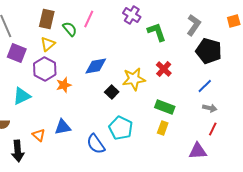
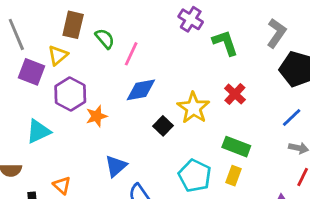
pink line: (89, 19) -> (131, 54), moved
yellow triangle: (48, 44) -> (58, 55), moved
yellow star: (134, 79) -> (193, 108), turned -30
blue triangle: (63, 127) -> (116, 166), moved, turned -30
cyan pentagon: (121, 128) -> (195, 176), moved

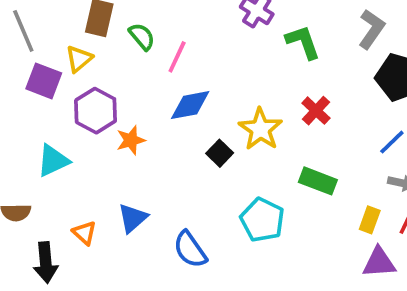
blue triangle: (116, 166) -> (133, 218), moved
yellow rectangle: (234, 176) -> (370, 220), moved

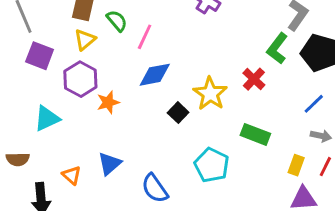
green L-shape: (303, 42) -> (277, 48), moved, turned -124
yellow triangle: (79, 59) -> (85, 40), moved

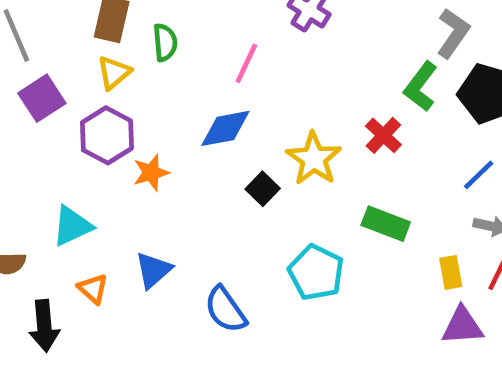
green semicircle: (117, 21) -> (165, 42), turned 35
pink line: (145, 37) -> (246, 63), moved
purple square: (40, 56) -> (42, 98), turned 36
cyan triangle: (47, 118) -> (72, 226), moved
yellow rectangle: (296, 165) -> (451, 272), turned -30

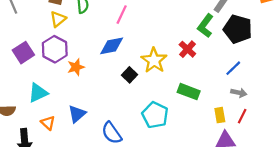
purple square: (42, 98) -> (23, 53), moved

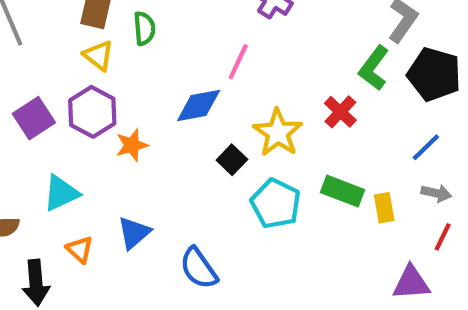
pink line: (122, 15) -> (238, 62), moved
yellow triangle: (58, 19) -> (98, 56), turned -42
cyan pentagon: (155, 115) -> (276, 204), moved
yellow rectangle: (220, 115) -> (384, 208), moved

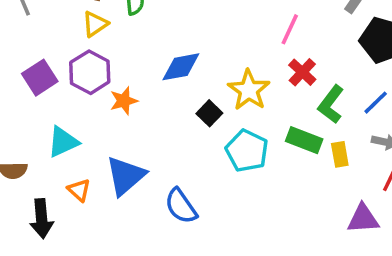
yellow triangle: (98, 56) -> (95, 24), turned 48
pink line: (238, 62) -> (290, 29), moved
green L-shape: (374, 68) -> (331, 104), moved
blue triangle: (134, 233) -> (126, 176), size x1.4

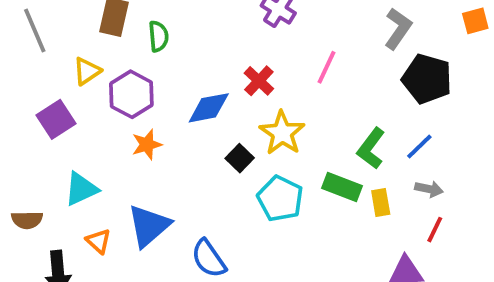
yellow triangle: (95, 24) -> (87, 71), moved
purple hexagon: (90, 72) -> (131, 94), moved
red cross: (302, 72) -> (259, 81), moved

